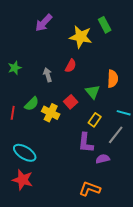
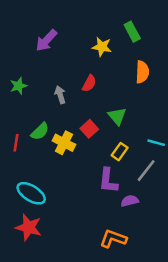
purple arrow: (44, 23) -> (46, 40), moved
yellow star: (81, 37) -> (102, 47), size x0.7
orange semicircle: (113, 79) -> (142, 72), moved

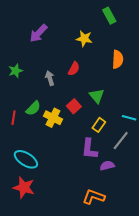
green rectangle: (132, 32) -> (109, 16), moved

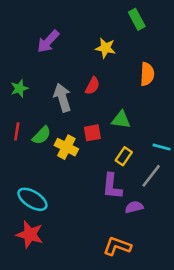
gray arrow: (50, 78) -> (62, 98), size x1.5
green triangle: (97, 96) -> (121, 120), turned -42
red square: (74, 106) -> (92, 133), turned 32
red line: (13, 118) -> (17, 131), moved

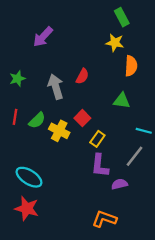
yellow star: (105, 48) -> (115, 43), moved
green triangle: (121, 120) -> (122, 101), moved
red square: (92, 133) -> (82, 118), turned -35
yellow rectangle: (124, 156) -> (97, 139), moved

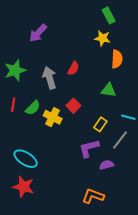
green star: (17, 79) -> (15, 70), size x1.5
yellow rectangle: (97, 139) -> (100, 124), moved
purple L-shape: (100, 166) -> (89, 148), turned 70

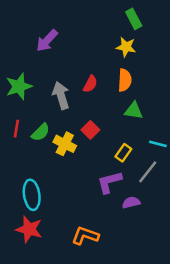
orange semicircle: (117, 59) -> (125, 80), moved
cyan ellipse: (26, 159) -> (32, 195), turned 50
orange L-shape: (93, 196) -> (85, 236), moved

